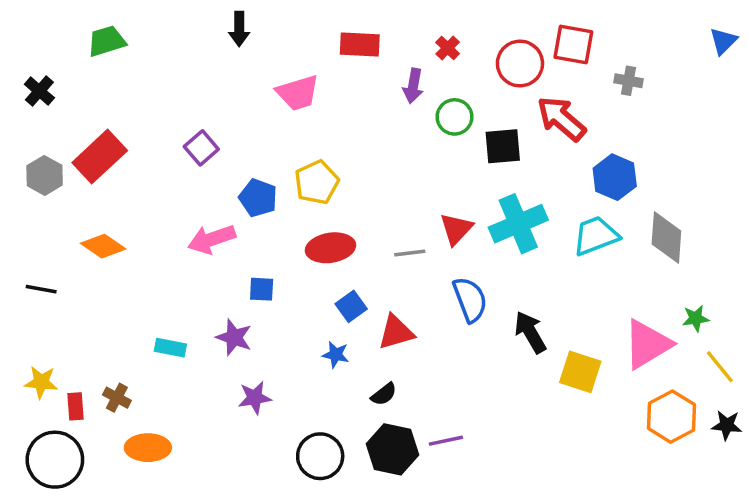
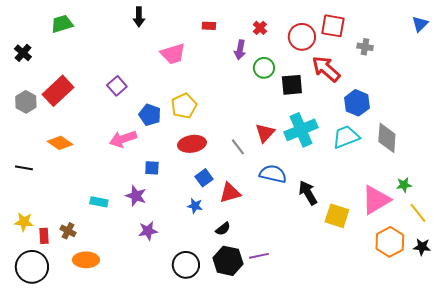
red rectangle: (360, 45) -> (209, 26), size x0.6
gray line: (410, 253) -> (238, 147), turned 60
blue semicircle: (470, 299) -> (273, 174), turned -56

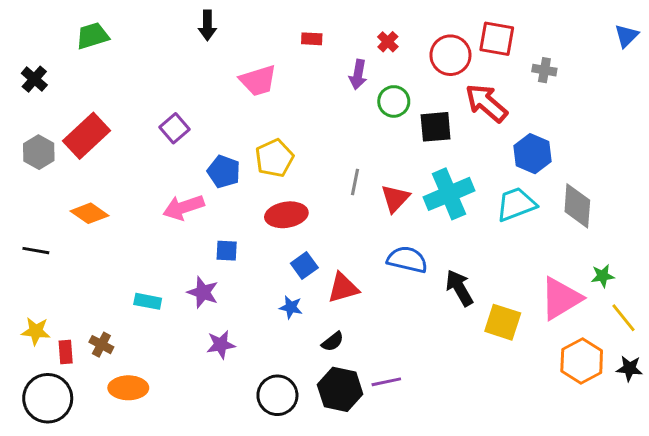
gray line: (238, 147) -> (355, 182), moved, turned 48

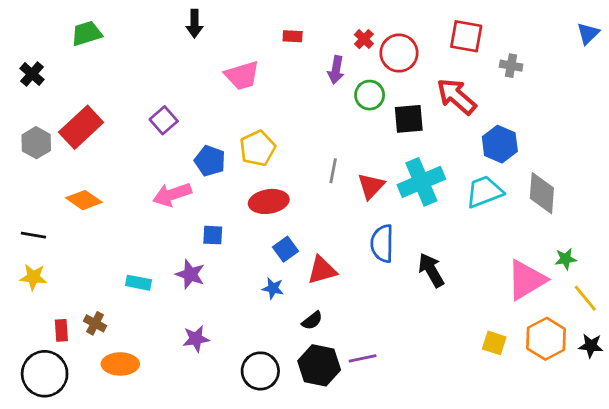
red circle: (450, 55) -> (399, 53), moved
blue semicircle: (407, 260) -> (382, 244), turned -102
yellow square: (503, 322) -> (494, 343), moved, size x0.7
yellow star: (36, 331) -> (33, 277), moved
purple star: (221, 345) -> (196, 339), moved

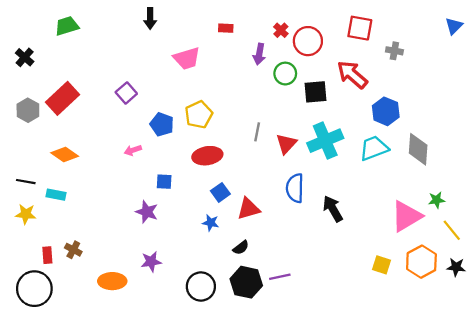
pink arrow: (172, 194) -> (133, 150), size x0.6
cyan rectangle: (138, 283) -> (56, 195), moved
orange ellipse: (120, 364) -> (112, 281), moved

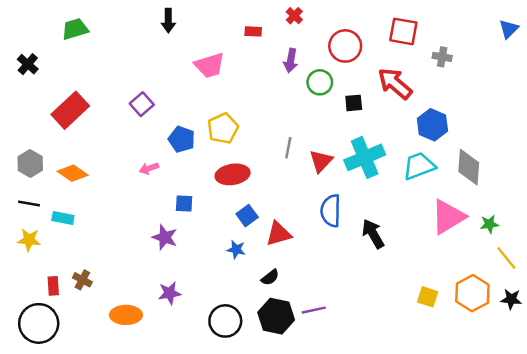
red cross: (281, 30) -> (294, 16), moved
black square: (315, 92) -> (354, 103), size x0.7
gray hexagon: (28, 110) -> (30, 163), moved
pink triangle: (406, 216) -> (448, 217), moved

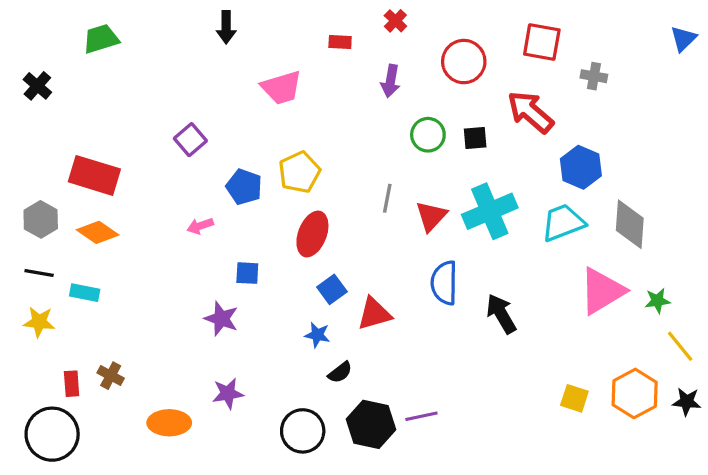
green circle: (320, 82) -> (428, 135), moved
red rectangle: (70, 110) -> (94, 175), moved, turned 60
red ellipse: (233, 174) -> (312, 234), turned -60
black semicircle: (270, 277) -> (340, 372), moved

